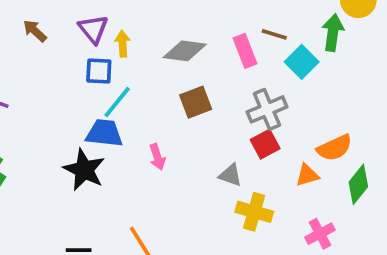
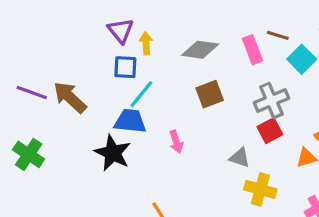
brown arrow: (35, 31) -> (70, 97), moved, size x1.6

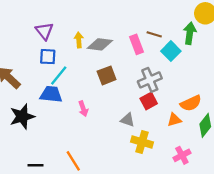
yellow arrow: (146, 43) -> (79, 40), moved
black star: (113, 153) -> (22, 116), moved, turned 30

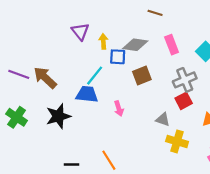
brown line: (154, 34) -> (155, 13), moved
yellow arrow: (79, 40) -> (103, 41), moved
blue square: (48, 57) -> (118, 57), moved

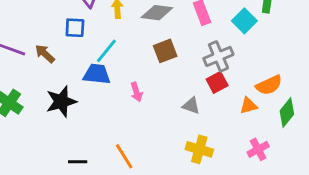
blue square: (118, 57) -> (75, 28), moved
brown arrow: (45, 78) -> (45, 54), size x0.7
yellow cross: (177, 141) -> (199, 149), moved

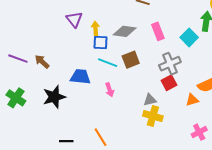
blue square: (75, 28) -> (100, 42), moved
cyan line: (106, 51) -> (108, 63), moved, turned 72
gray triangle: (191, 106) -> (150, 100), turned -32
yellow cross: (199, 149) -> (153, 116), moved

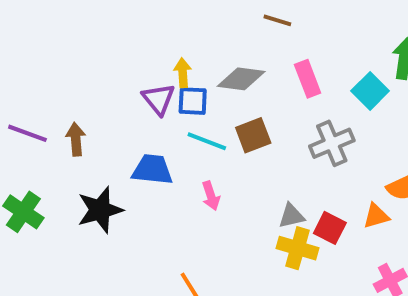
purple triangle: (74, 19) -> (158, 99), moved
brown arrow: (42, 62) -> (76, 139), turned 42
red square: (169, 83) -> (330, 228), moved, turned -35

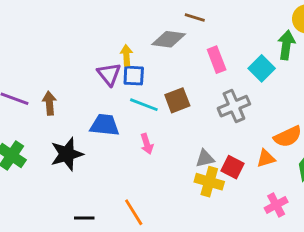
gray diamond: (241, 79) -> (169, 39), moved

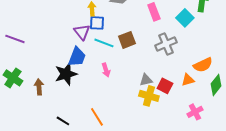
purple triangle: (109, 74) -> (82, 32), moved
brown arrow: (49, 103) -> (39, 87), moved
blue trapezoid: (105, 125) -> (77, 57), turned 105
black star: (67, 154) -> (66, 74), moved
black line: (84, 218) -> (63, 121), turned 32

